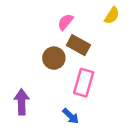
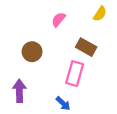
brown rectangle: (78, 45) -> (86, 47), moved
brown circle: (54, 58) -> (32, 52), moved

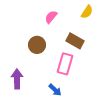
brown circle: (32, 52) -> (37, 45), moved

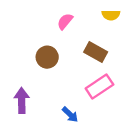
yellow semicircle: (87, 12) -> (111, 15), turned 56
pink rectangle: (65, 64) -> (99, 86), moved, turned 40

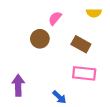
brown circle: (47, 57) -> (40, 39), moved
pink rectangle: (99, 86) -> (84, 73), turned 40

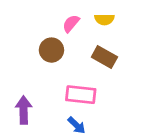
yellow semicircle: (94, 13) -> (104, 19), moved
pink rectangle: (84, 73) -> (81, 95), moved

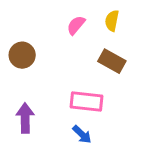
yellow semicircle: (104, 19) -> (112, 21), turned 102
brown circle: (51, 50) -> (22, 55), moved

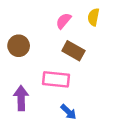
brown rectangle: (112, 61) -> (73, 51), moved
pink rectangle: (86, 102) -> (56, 79), moved

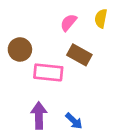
pink rectangle: (56, 79) -> (48, 72), moved
purple arrow: (21, 98) -> (39, 116), moved

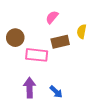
yellow semicircle: (101, 18) -> (82, 31), moved
brown rectangle: (79, 55) -> (60, 42), turned -42

